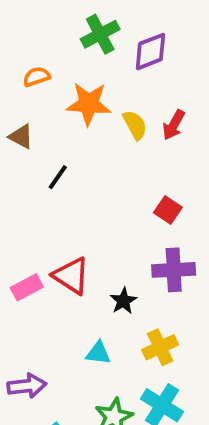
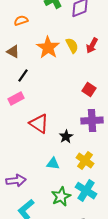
orange star: (89, 104) -> (48, 48), moved, turned 30
black line: (58, 177) -> (23, 76), moved
pink rectangle: (27, 287) -> (16, 99), moved
yellow cross: (160, 347) -> (85, 161), turned -30

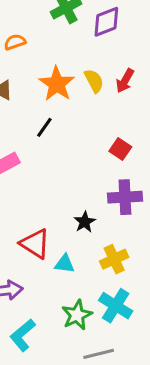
black line: (23, 76) -> (44, 127), moved
red triangle: (39, 124) -> (35, 244), moved
yellow cross: (85, 161) -> (114, 259), turned 30

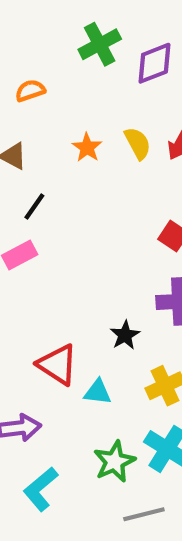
orange star: (57, 84) -> (87, 148), size x0.6
black line: (44, 127) -> (34, 207), moved

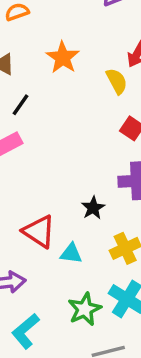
yellow semicircle: (138, 143) -> (117, 81), moved
orange star: (87, 148) -> (63, 57), size x1.4

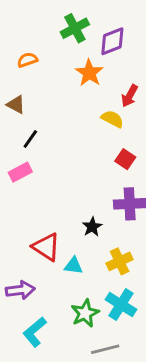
orange star: (63, 57) -> (89, 73), moved
yellow semicircle: (117, 81) -> (112, 119), turned -35

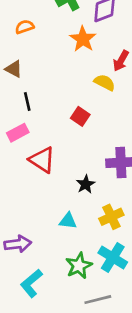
black line: (30, 139) -> (27, 101), turned -48
red square: (125, 159) -> (80, 116), moved
red triangle: (46, 247) -> (42, 160), moved

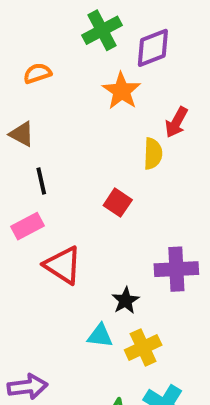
yellow semicircle: (105, 82) -> (153, 154), turned 65
yellow cross: (111, 217) -> (143, 348), moved
cyan triangle: (68, 221) -> (100, 336), moved

